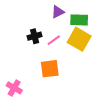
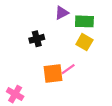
yellow square: (79, 39) -> (84, 42), size x0.7
pink line: (54, 40) -> (68, 69), moved

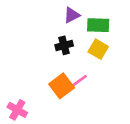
black cross: (37, 39) -> (64, 45), moved
orange square: (53, 73) -> (62, 86), turned -30

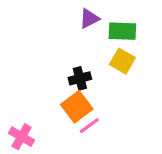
black cross: (64, 45) -> (80, 78), moved
pink line: (79, 81) -> (89, 126), moved

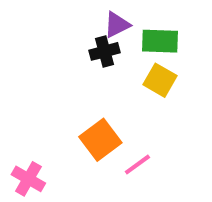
black cross: (80, 78) -> (104, 51), moved
pink line: (89, 126) -> (137, 164), moved

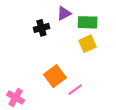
black cross: (104, 51) -> (41, 28), moved
yellow square: (160, 80) -> (88, 44), turned 36

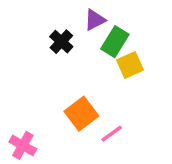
green rectangle: (88, 22) -> (115, 42), moved, turned -60
black cross: (41, 28) -> (61, 42), turned -32

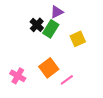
green rectangle: (115, 42) -> (51, 29), moved
pink cross: (23, 145) -> (18, 76), moved

